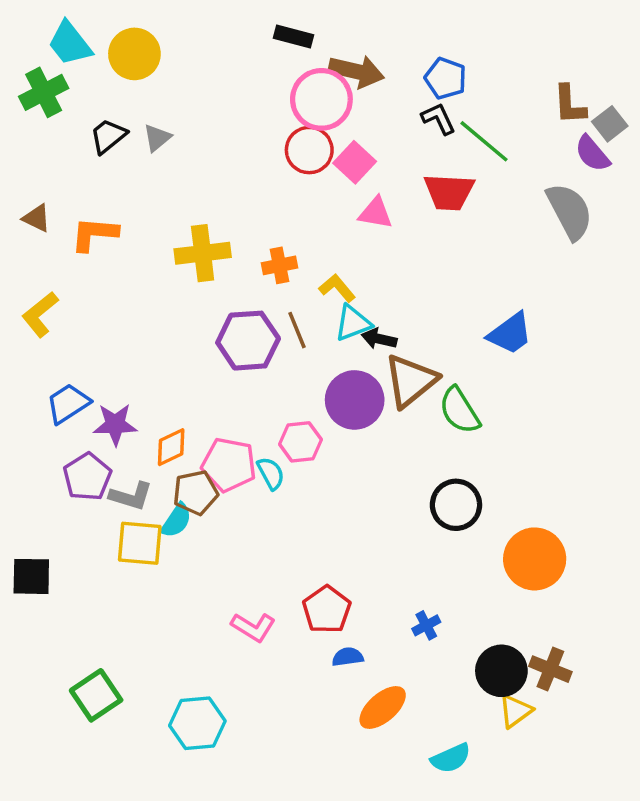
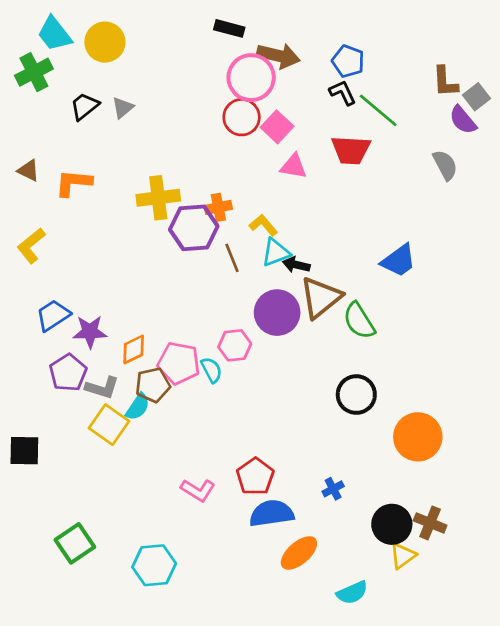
gray semicircle: (570, 211) -> (445, 165), size x0.7
purple hexagon: (248, 341) -> (194, 228), moved
yellow square: (140, 543) -> (109, 425), turned 30
blue semicircle: (348, 657) -> (272, 513), size x1.8

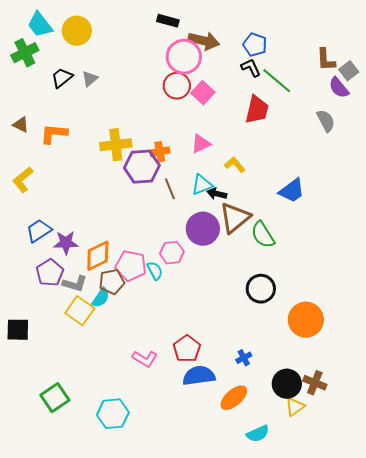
red trapezoid: (351, 150) -> (257, 110), turned -80
pink triangle: (293, 166) -> (201, 144), moved, turned -35
yellow L-shape: (263, 225) -> (235, 165), moved
orange diamond: (134, 349) -> (98, 256), size x1.4
orange ellipse: (299, 553) -> (234, 398), moved

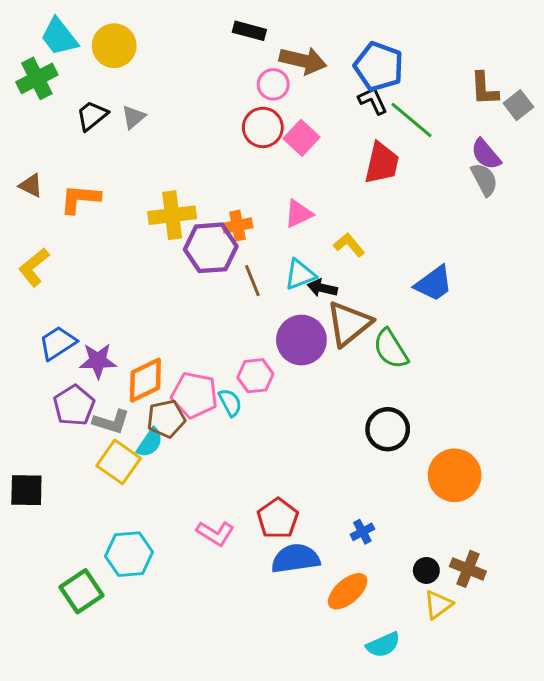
blue pentagon: (255, 45) -> (379, 67), size x1.4
pink circle: (184, 57) -> (273, 84), size x0.6
purple semicircle: (339, 88) -> (486, 154), moved
black circle: (287, 384) -> (426, 570), size x0.6
cyan hexagon: (113, 414) -> (129, 554), moved

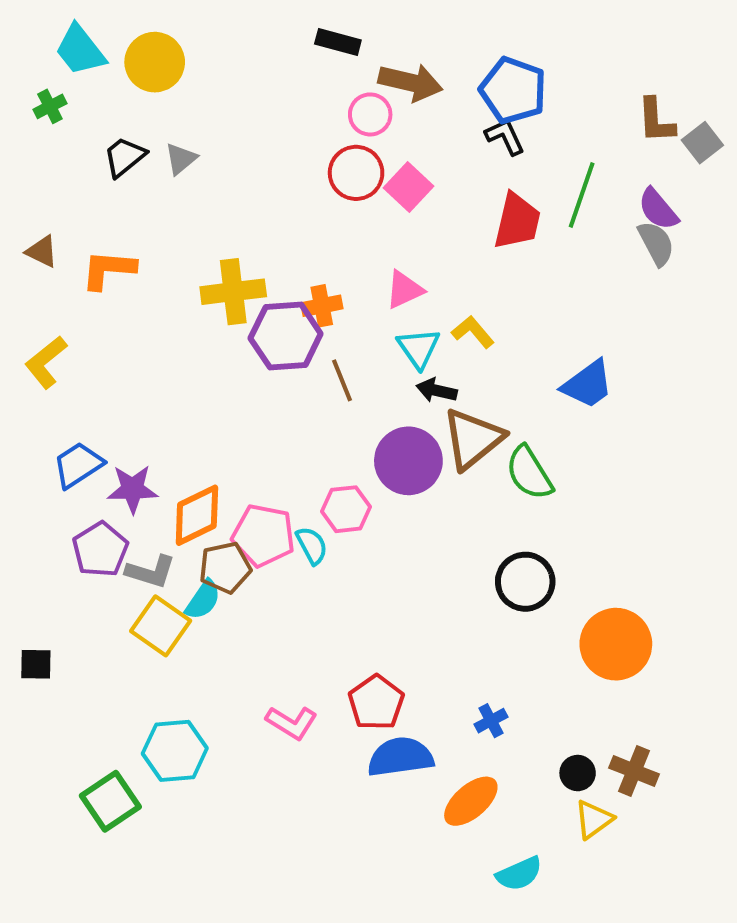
green cross: (37, 78) -> (50, 106), size x0.6
green line: (411, 120) -> (582, 195), moved, turned 69
cyan triangle: (300, 275) -> (418, 348), moved, turned -44
black square: (26, 490) -> (36, 664), size x0.7

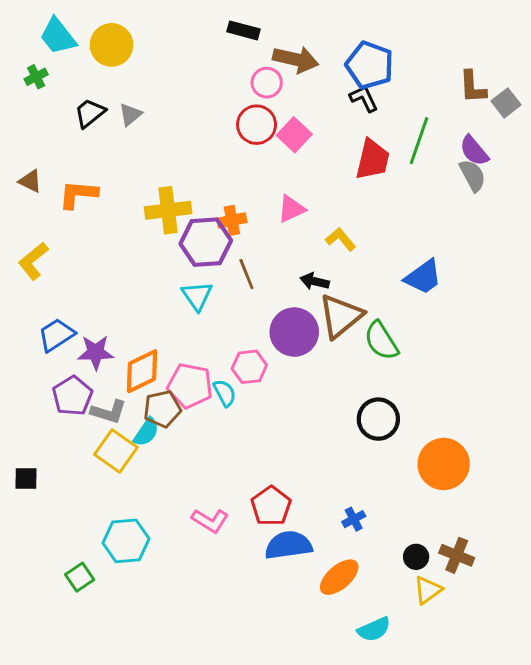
cyan triangle: (418, 348) -> (197, 296), moved
green square: (110, 801) -> (80, 577), size x0.7

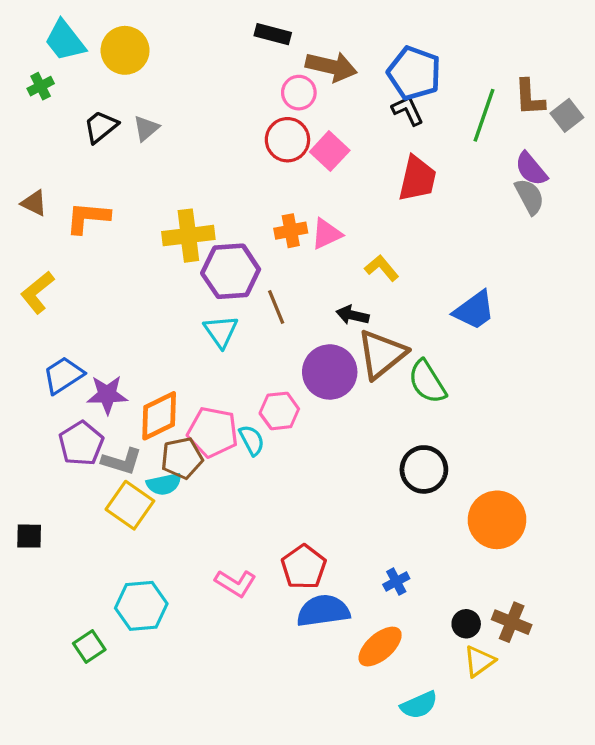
green line: (419, 141) -> (484, 115), moved
orange cross: (232, 220) -> (291, 231), moved
cyan semicircle: (146, 432) -> (164, 484), turned 44

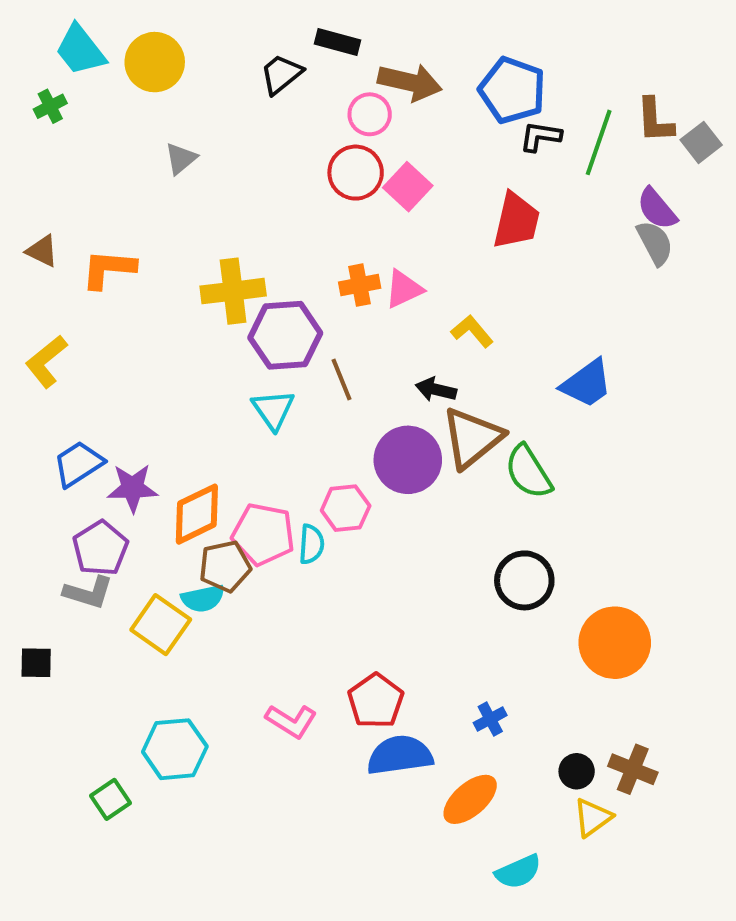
black L-shape: (408, 110) -> (540, 136), moved, turned -56
black trapezoid: (101, 127) -> (281, 74), moved
cyan semicircle: (252, 440) -> (311, 544), turned 32
gray L-shape: (122, 461) -> (88, 592), moved

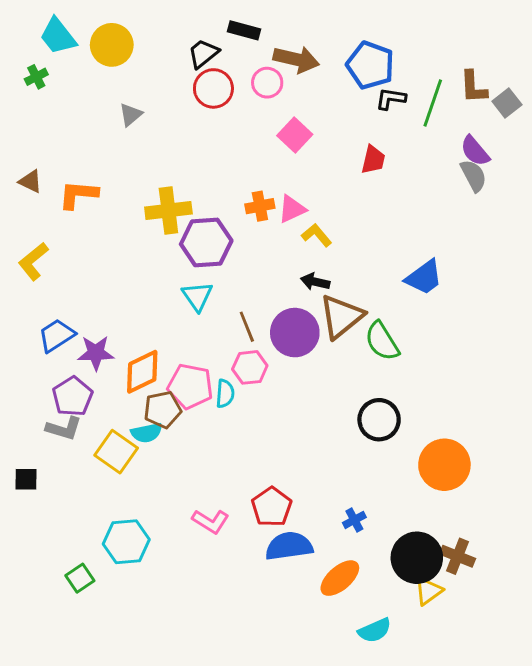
red circle: (356, 173) -> (213, 88), moved
red trapezoid: (516, 221) -> (373, 160), size x0.7
yellow L-shape: (472, 331) -> (317, 235), moved
brown line: (342, 379) -> (247, 327), moved
black circle: (577, 771) -> (417, 558), size x2.0

